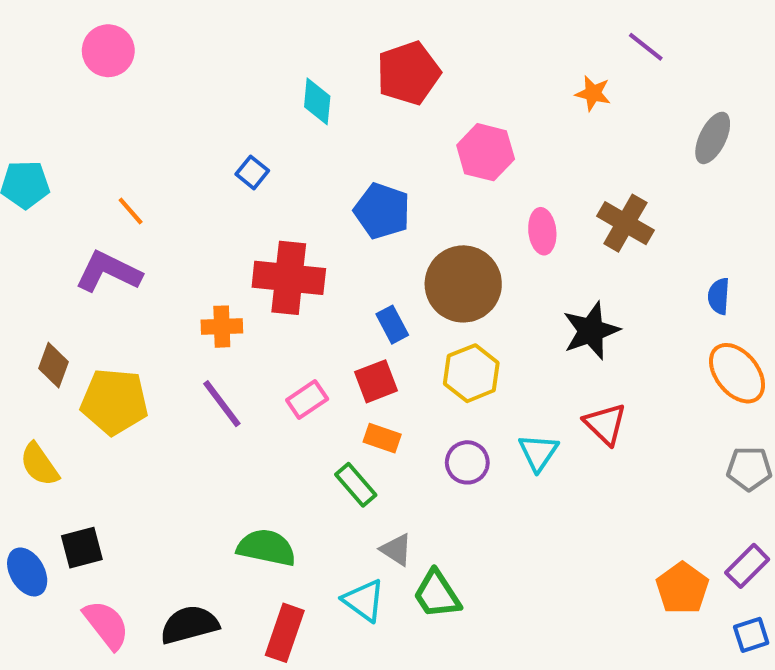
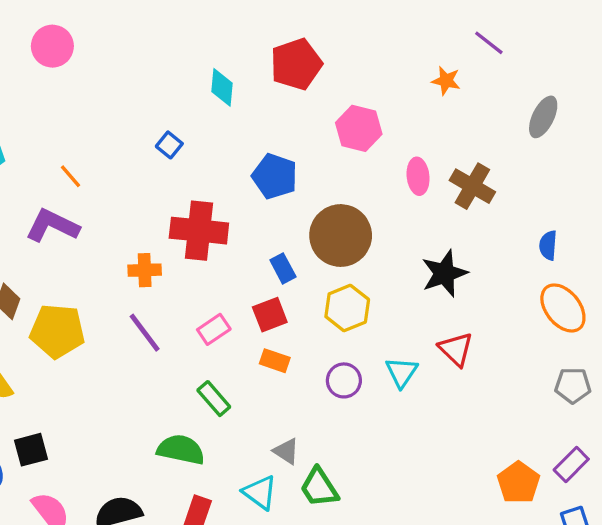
pink ellipse: (542, 231) -> (418, 176), moved
green rectangle: (356, 485) -> (214, 399), moved

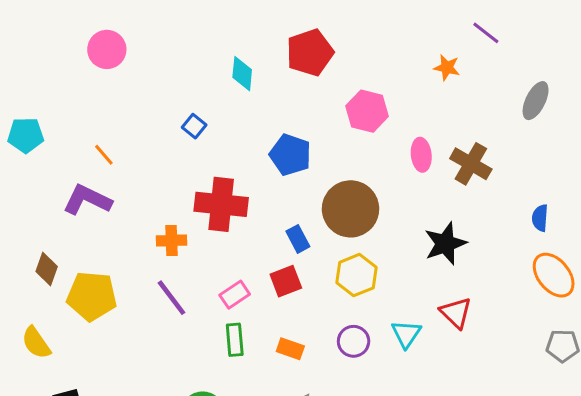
pink circle: (52, 46) -> (107, 49), moved
orange rectangle: (275, 361) -> (290, 349), moved
green rectangle: (214, 399) -> (235, 340), moved, turned 36

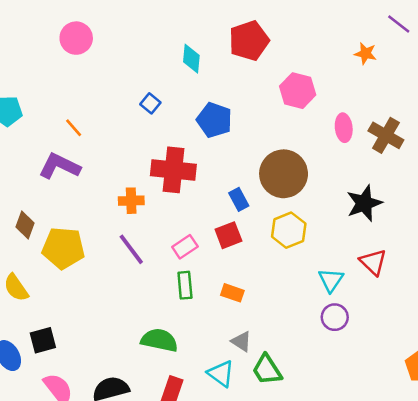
blue pentagon: (290, 155) -> (214, 120), moved
purple circle: (354, 341) -> (335, 317), moved

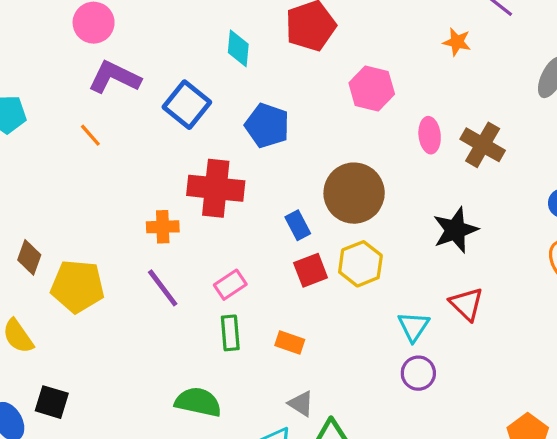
blue square: (150, 103) -> (187, 105), size x1.8
purple L-shape: (60, 166) -> (114, 77), moved
red square: (228, 235) -> (311, 270), moved
black square: (43, 340) -> (52, 402), turned 32

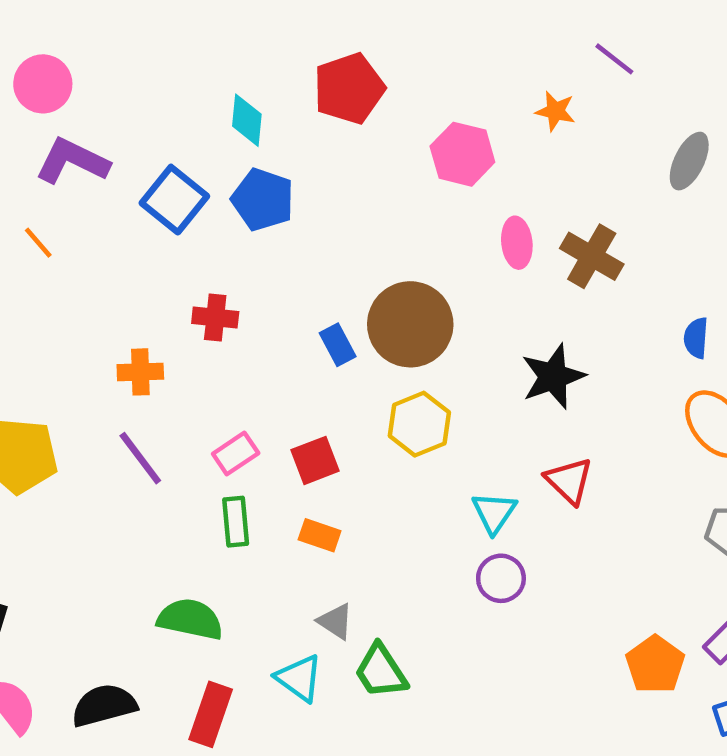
pink hexagon: (372, 89) -> (462, 154), moved
blue pentagon: (267, 126) -> (263, 200), moved
red cross: (216, 188) -> (215, 318), size x0.6
blue rectangle: (298, 225) -> (338, 345), moved
red square: (311, 270) -> (315, 460), moved

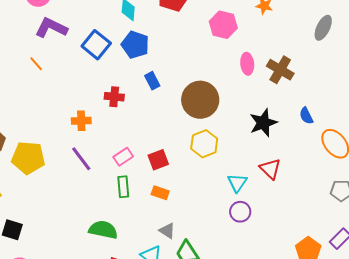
blue semicircle: (696, 338) -> (306, 116), moved, turned -30
blue rectangle: (338, 345) -> (152, 81), moved

